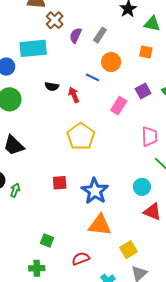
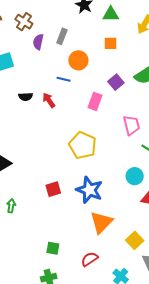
brown cross: (55, 20) -> (24, 22), moved
yellow pentagon: (81, 136) -> (83, 145), moved
orange triangle: (100, 225) -> (101, 222), turned -40

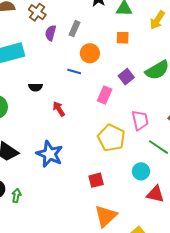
red arrow: (49, 100) -> (59, 109), moved
yellow pentagon: (83, 145) -> (111, 138), moved
red square: (53, 189) -> (96, 180), moved
blue star: (89, 190) -> (50, 154), moved

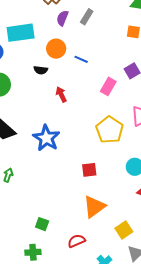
orange circle: (90, 53) -> (56, 49), moved

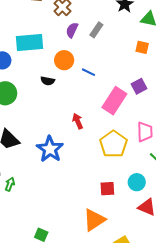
pink rectangle: (108, 86) -> (114, 101), size x1.5
red arrow: (61, 94) -> (78, 121), moved
red square: (89, 170) -> (107, 189), moved

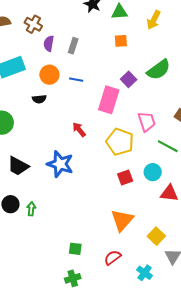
gray rectangle: (96, 30) -> (73, 46), moved
red square: (107, 189) -> (125, 177), moved

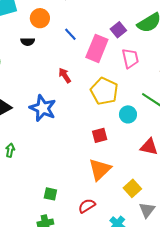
blue line: (76, 80) -> (70, 34), moved, turned 32
pink trapezoid: (147, 121) -> (130, 58), moved
cyan circle: (153, 172) -> (128, 114), moved
red square: (125, 177) -> (100, 135), moved

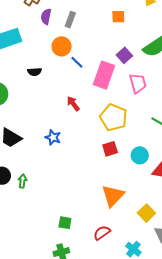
orange circle: (40, 18) -> (62, 46), moved
blue star: (43, 108) -> (53, 137), size x0.6
cyan circle: (128, 114) -> (140, 155), moved
red square: (100, 135) -> (110, 149), moved

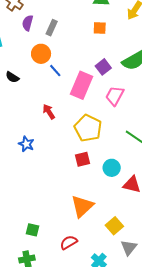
black semicircle: (34, 72) -> (12, 77), turned 32
pink trapezoid: (138, 83) -> (115, 96), turned -140

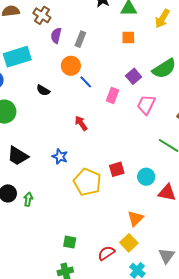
pink rectangle: (81, 85) -> (113, 95), size x0.6
yellow pentagon: (88, 128) -> (87, 182), moved
orange triangle: (82, 206) -> (135, 218), moved, size x0.7
yellow square: (114, 226) -> (129, 243), moved

